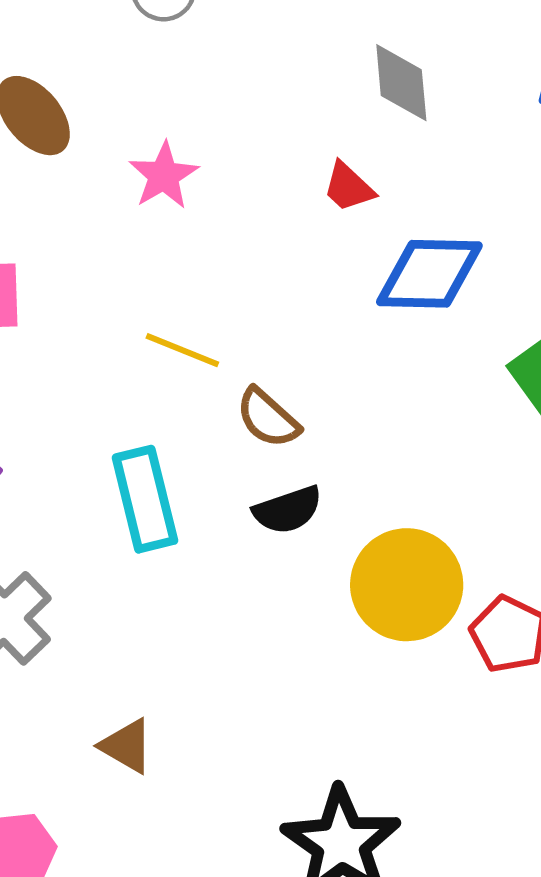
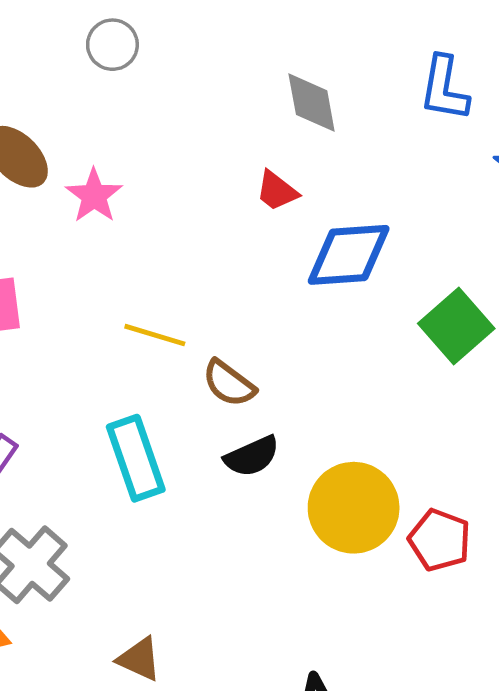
pink star: (164, 176) -> (94, 196), moved

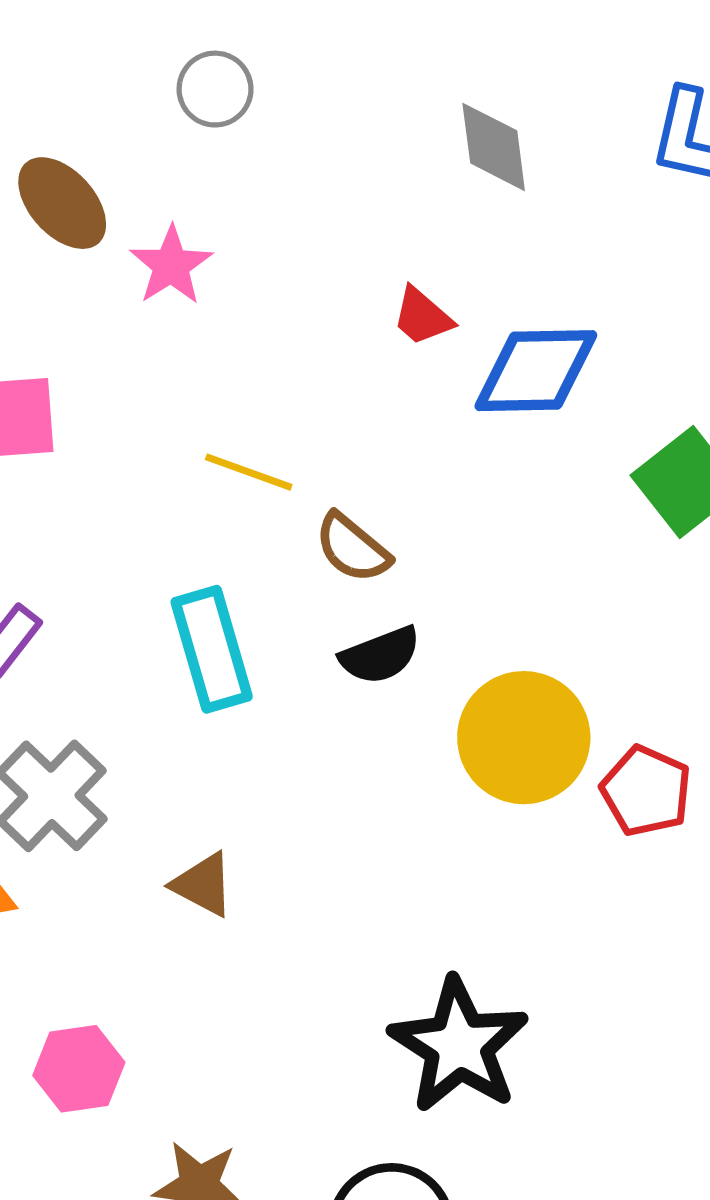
gray circle: (112, 45) -> (215, 89), moved
red trapezoid: (277, 191) -> (422, 317), moved
brown triangle: (139, 659) -> (203, 884), moved

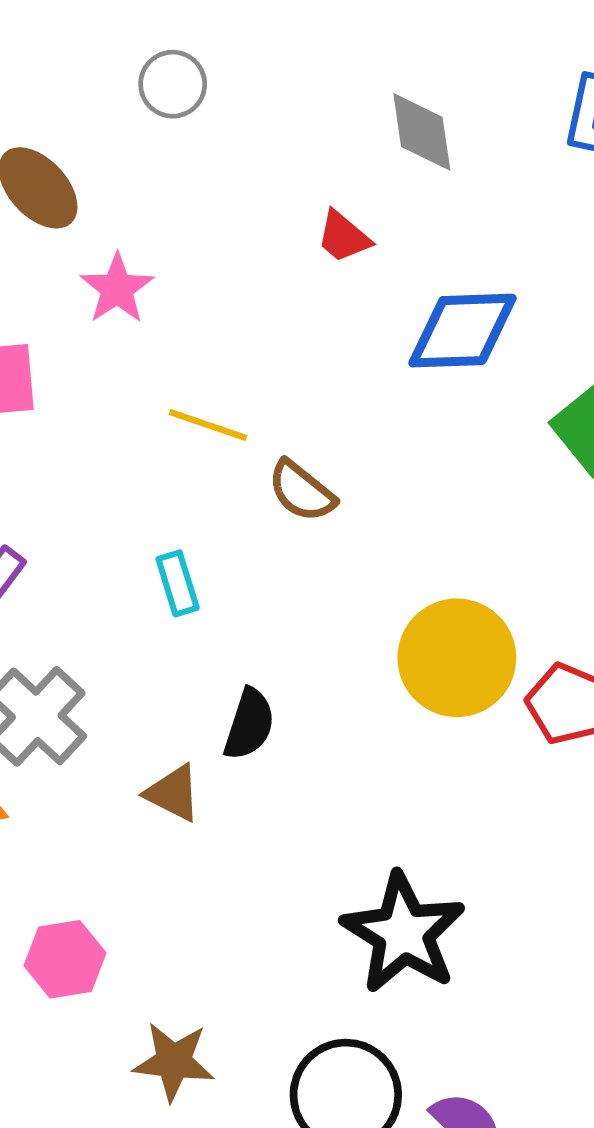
pink star: (171, 265) -> (117, 289), moved
red trapezoid: (422, 317) -> (344, 237), moved
cyan rectangle: (212, 649) -> (178, 583), size x0.6
black semicircle: (380, 655) -> (249, 724), moved, turned -50

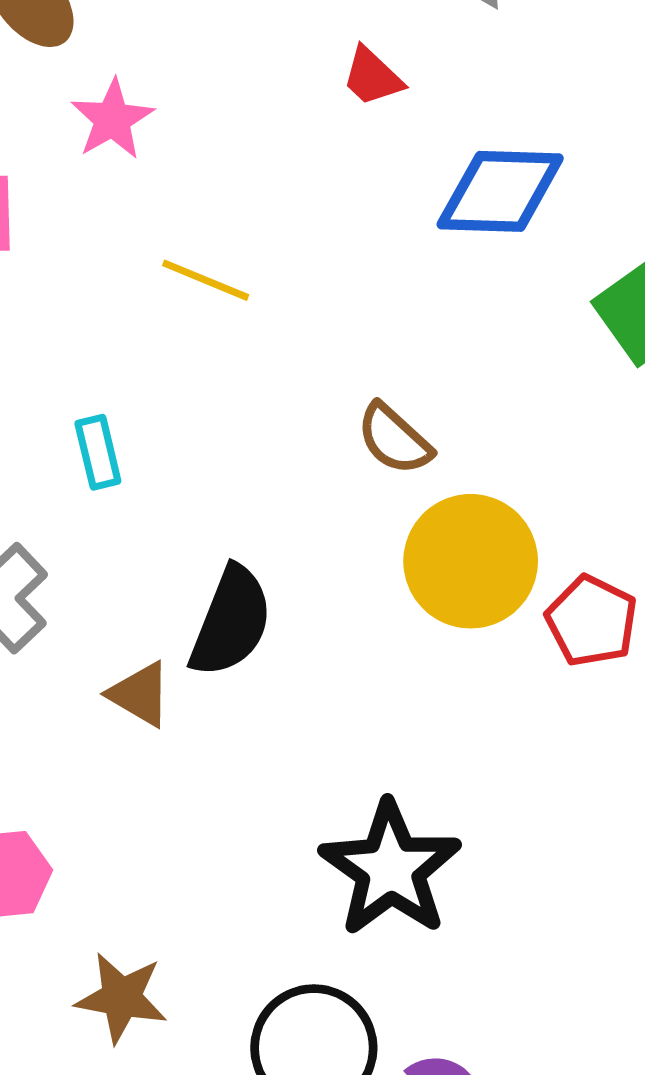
brown semicircle: (302, 491) -> (394, 439), moved
cyan rectangle: (178, 583) -> (98, 452), moved
black semicircle: (249, 724) -> (231, 622), size x1.4

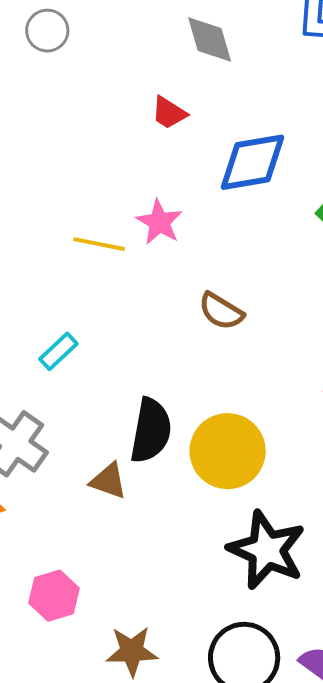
pink star: (112, 119) -> (159, 222), moved
cyan rectangle: (98, 452) -> (58, 351), turned 72
yellow circle: (471, 561) -> (228, 451), moved

